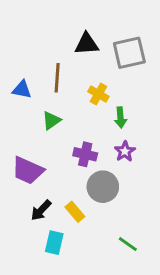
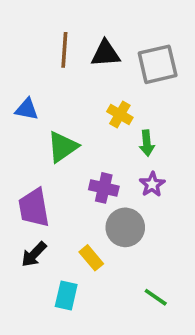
brown line: (57, 78) -> (64, 50), moved
green triangle: (51, 120) -> (63, 147), size x1.4
purple trapezoid: (28, 170) -> (34, 208), turned 56
black arrow: (41, 210) -> (34, 254), moved

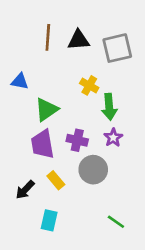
green arrow: (147, 143) -> (109, 107), size x1.4
purple trapezoid: (34, 208) -> (42, 144), moved
yellow rectangle: (91, 258) -> (56, 180), moved

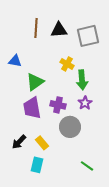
yellow rectangle: (56, 180) -> (42, 143), moved

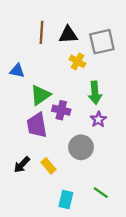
yellow cross: (67, 64) -> (78, 61), moved
purple cross: (58, 105) -> (61, 110), moved
cyan rectangle: (37, 165) -> (66, 200), moved

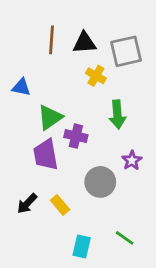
purple star: (98, 119) -> (132, 160), moved

